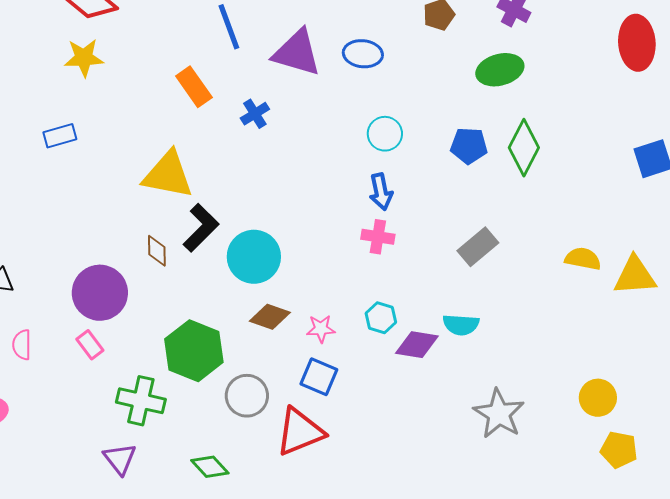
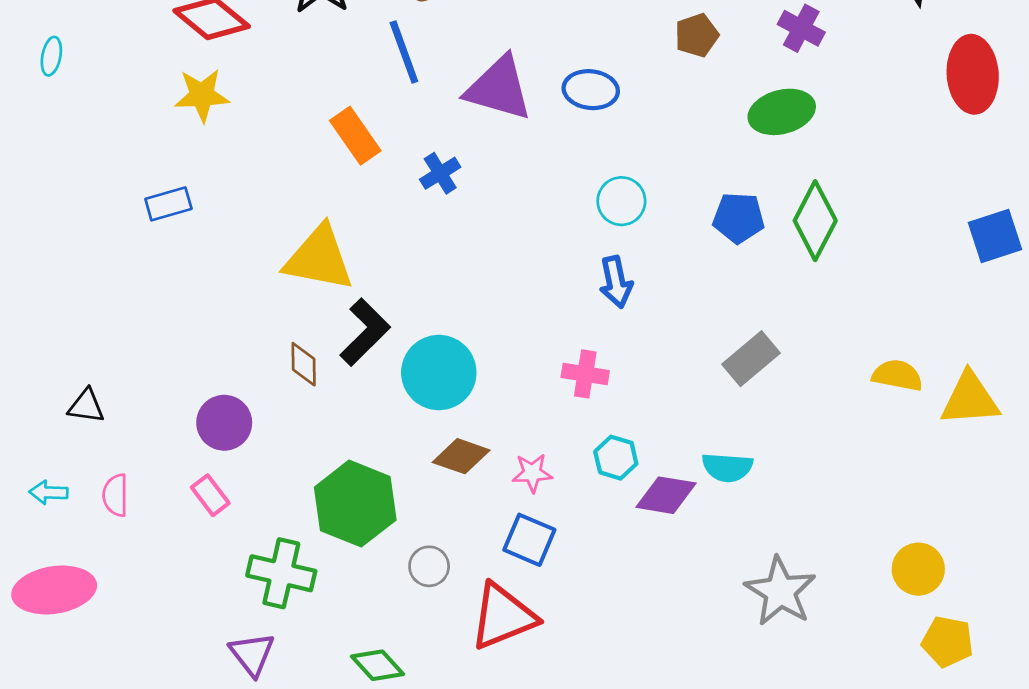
pink cross: (378, 237) -> (585, 374), moved
purple circle: (100, 293) -> (224, 423), size x0.7
gray circle: (247, 396) -> (429, 566), size x0.7

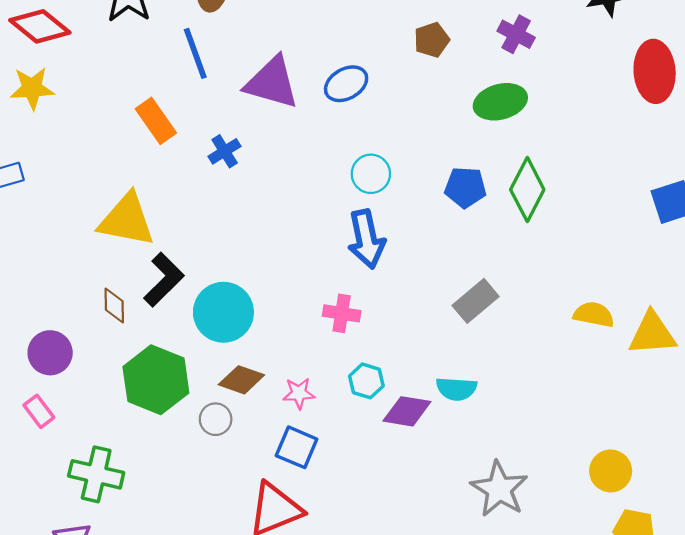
blue ellipse: (591, 90) -> (346, 84), turned -36
blue arrow: (616, 282) -> (366, 239), size x1.4
green hexagon: (355, 504) -> (156, 380), moved
gray circle: (429, 566) -> (216, 419), moved

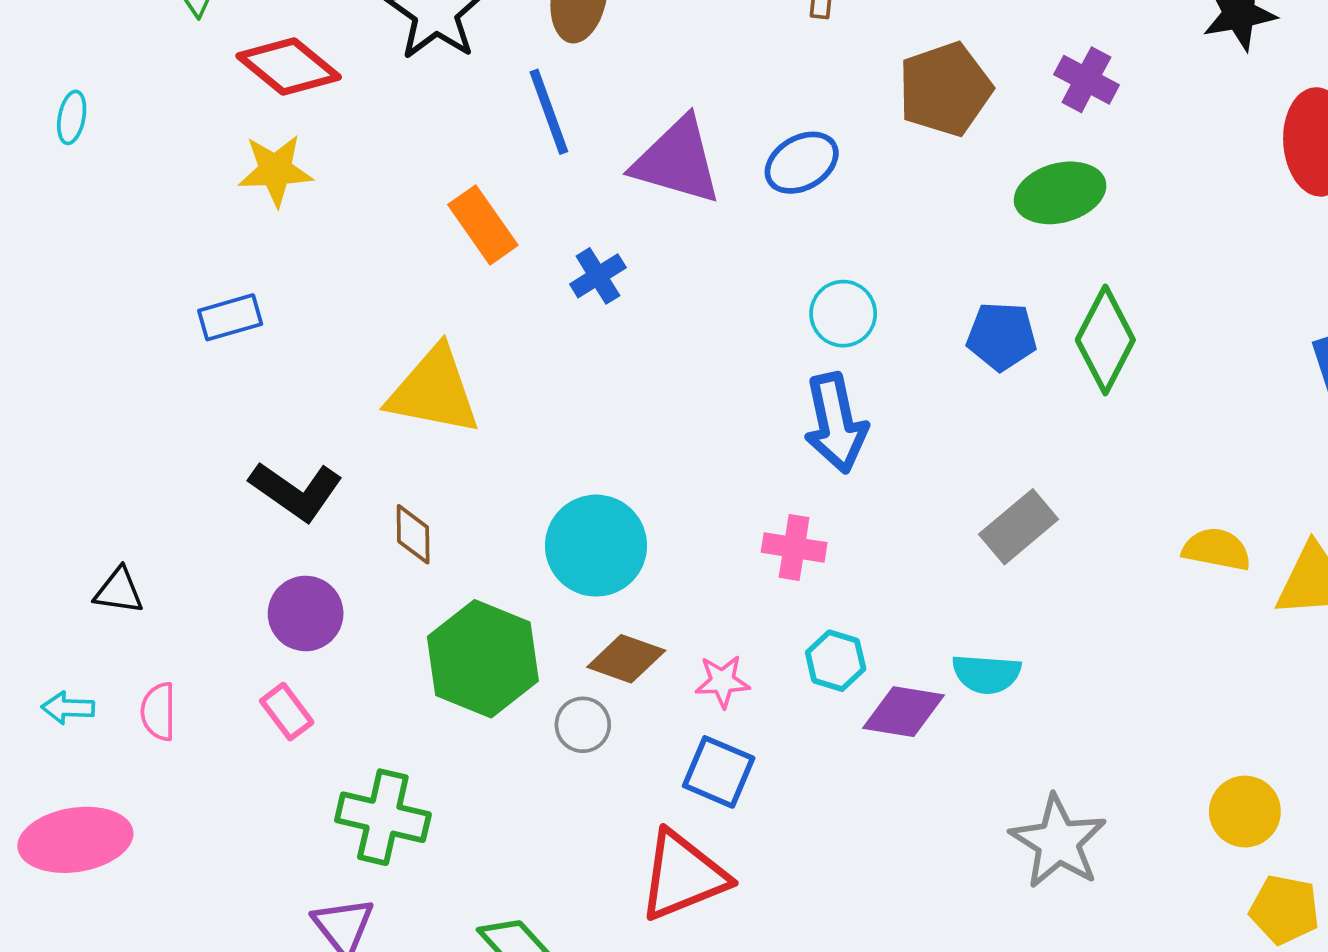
brown pentagon: (432, 40) -> (945, 89), size x1.6
black L-shape: (164, 280) -> (296, 491), moved, turned 80

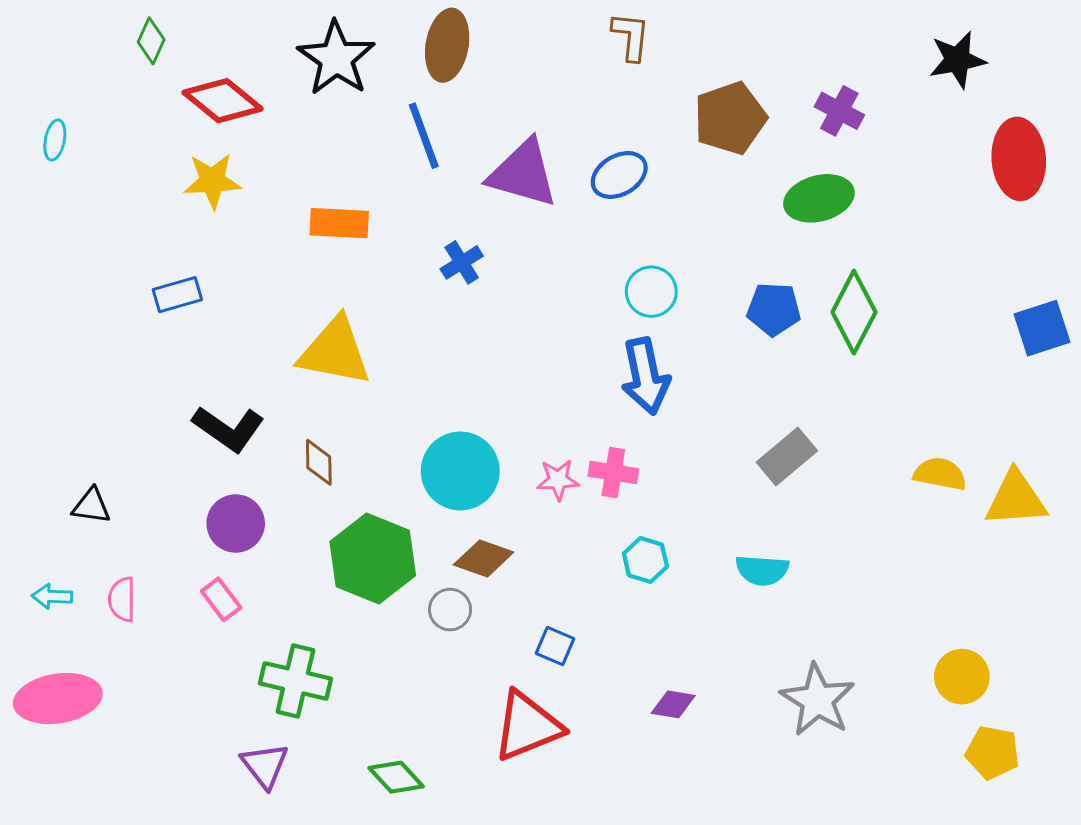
orange rectangle: (483, 225) -> (339, 223), moved, turned -52
pink star: (722, 681) -> (558, 480), moved
purple diamond: (903, 712) -> (673, 704), moved, size x0.7
blue square: (719, 772) -> (555, 646), size x0.7

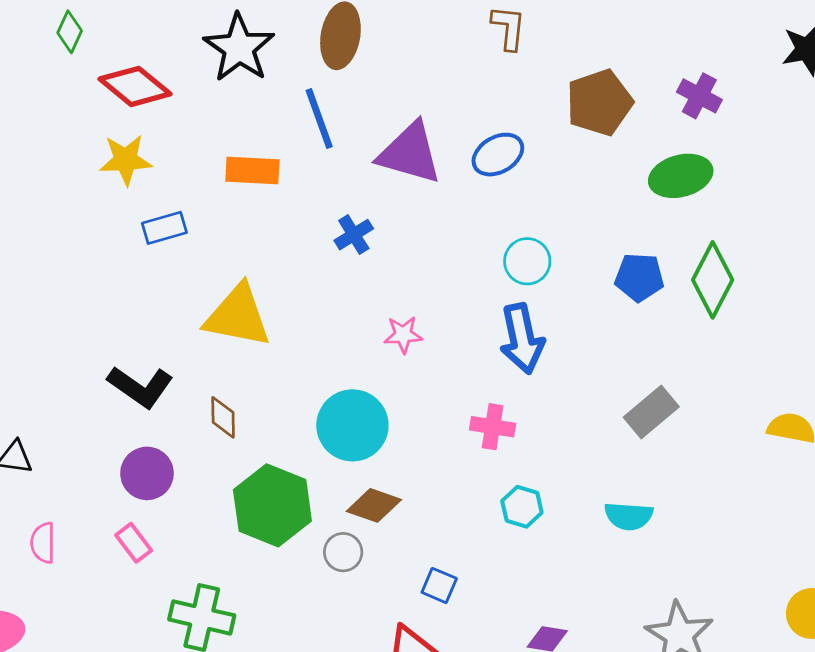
orange rectangle: (339, 223) -> (252, 171), moved
blue rectangle: (177, 295) -> (164, 228), moved
pink star: (558, 480) -> (403, 335), moved

